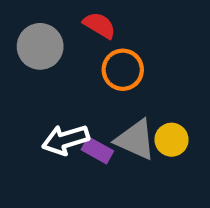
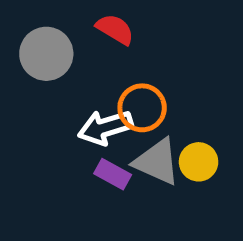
orange circle: (123, 70) -> (142, 108), moved
white arrow: (66, 140) -> (105, 127), moved

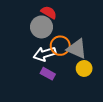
gray circle: (46, 54) -> (42, 27), moved
gray triangle: (157, 162) -> (77, 49), moved

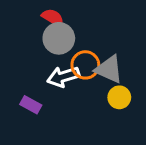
red semicircle: (49, 12) -> (53, 18), moved
purple rectangle: (48, 74) -> (31, 105), moved

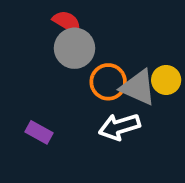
white arrow: (63, 77) -> (119, 127), moved
yellow circle: (119, 97) -> (166, 80), moved

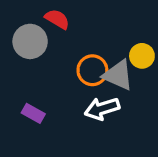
gray circle: (75, 48) -> (30, 41), moved
yellow circle: (166, 80) -> (142, 56), moved

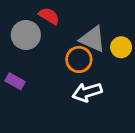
gray triangle: (118, 75) -> (93, 39), moved
purple rectangle: (33, 113) -> (15, 81), moved

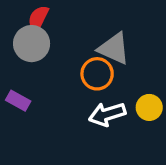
red semicircle: (49, 16) -> (38, 18), moved, turned -95
yellow circle: (121, 47) -> (149, 107), moved

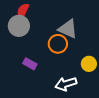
purple rectangle: (18, 101) -> (30, 64), moved
white arrow: (107, 114) -> (66, 84), moved

